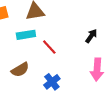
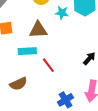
blue cross: (52, 82) -> (66, 100), moved

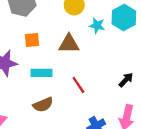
cyan rectangle: (27, 51) -> (41, 73), moved

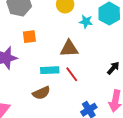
brown triangle: (69, 44) -> (69, 49), moved
cyan rectangle: (41, 73) -> (50, 70), moved

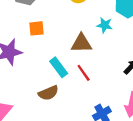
cyan star: (86, 22) -> (105, 25), moved
cyan rectangle: (50, 70) -> (59, 67), turned 54

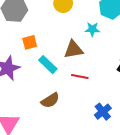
cyan rectangle: (59, 67) -> (48, 65), moved
red line: (84, 73) -> (80, 77), turned -35

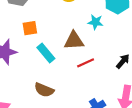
red line: (80, 77) -> (86, 63), moved, turned -42
brown semicircle: (50, 100) -> (44, 90), turned 48

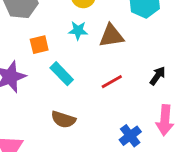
cyan star: (96, 22) -> (78, 30), moved
brown triangle: (74, 41) -> (111, 36), moved

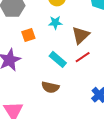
brown triangle: (111, 36) -> (81, 35), moved, turned -30
cyan rectangle: (62, 74) -> (58, 59), moved

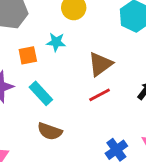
cyan star: (55, 23) -> (56, 42), moved
cyan rectangle: (58, 59) -> (41, 93), moved

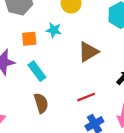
red line: (100, 95) -> (86, 97), moved
brown semicircle: (50, 131) -> (41, 103), turned -132

